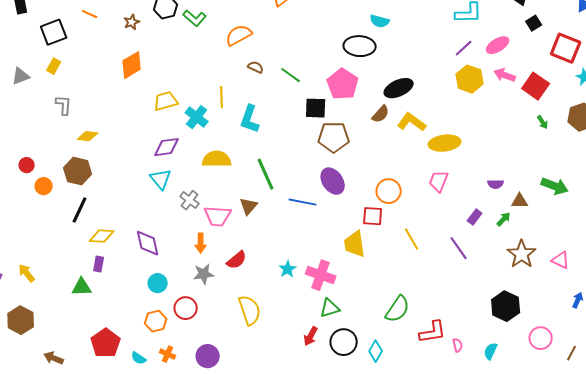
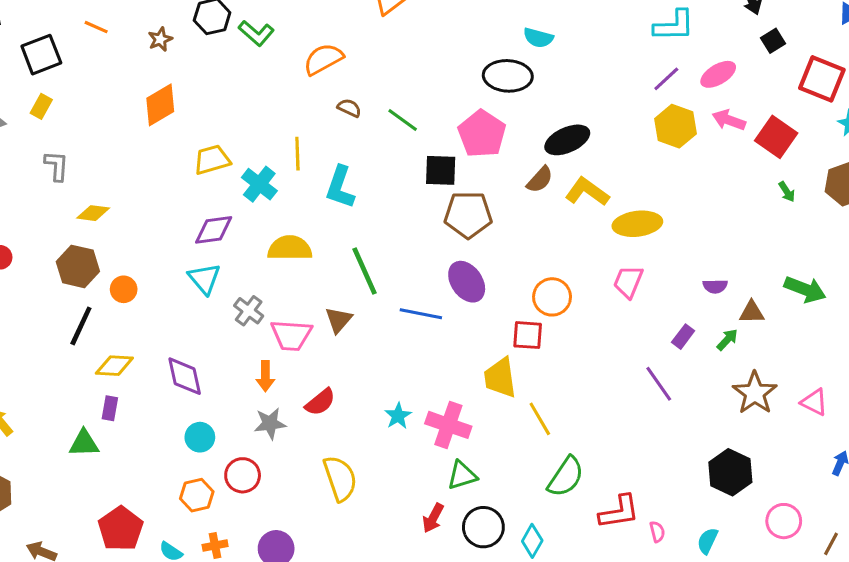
orange circle: (44, 186) -> (124, 289), moved
yellow line: (412, 239) -> (540, 419), moved
orange cross: (168, 354) -> (215, 545), turned -35

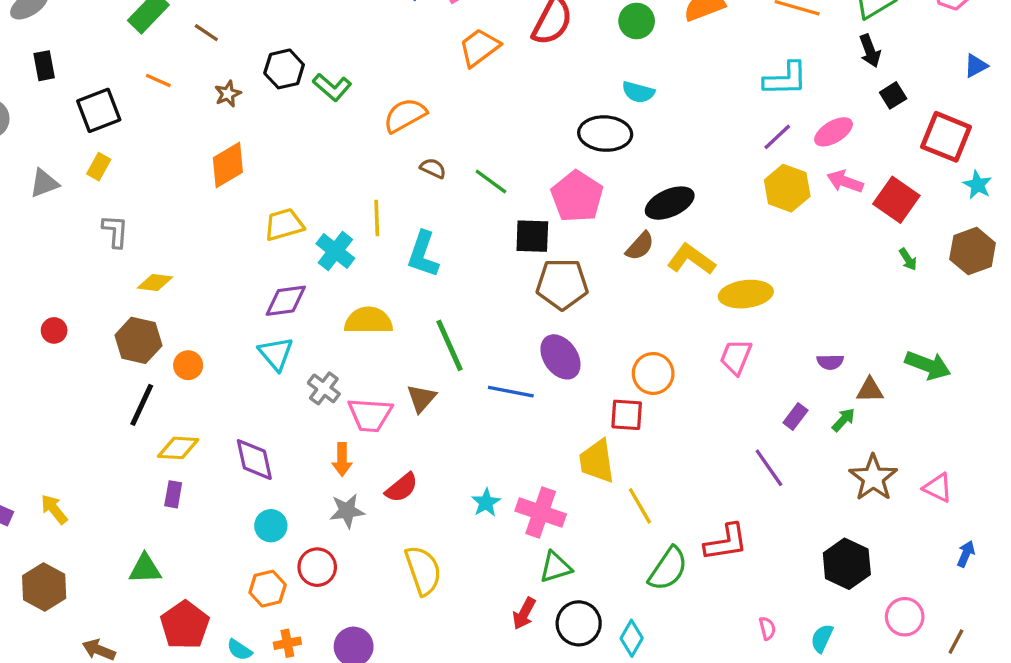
green triangle: (84, 443) -> (145, 569), moved
red L-shape: (619, 512) -> (726, 542), moved

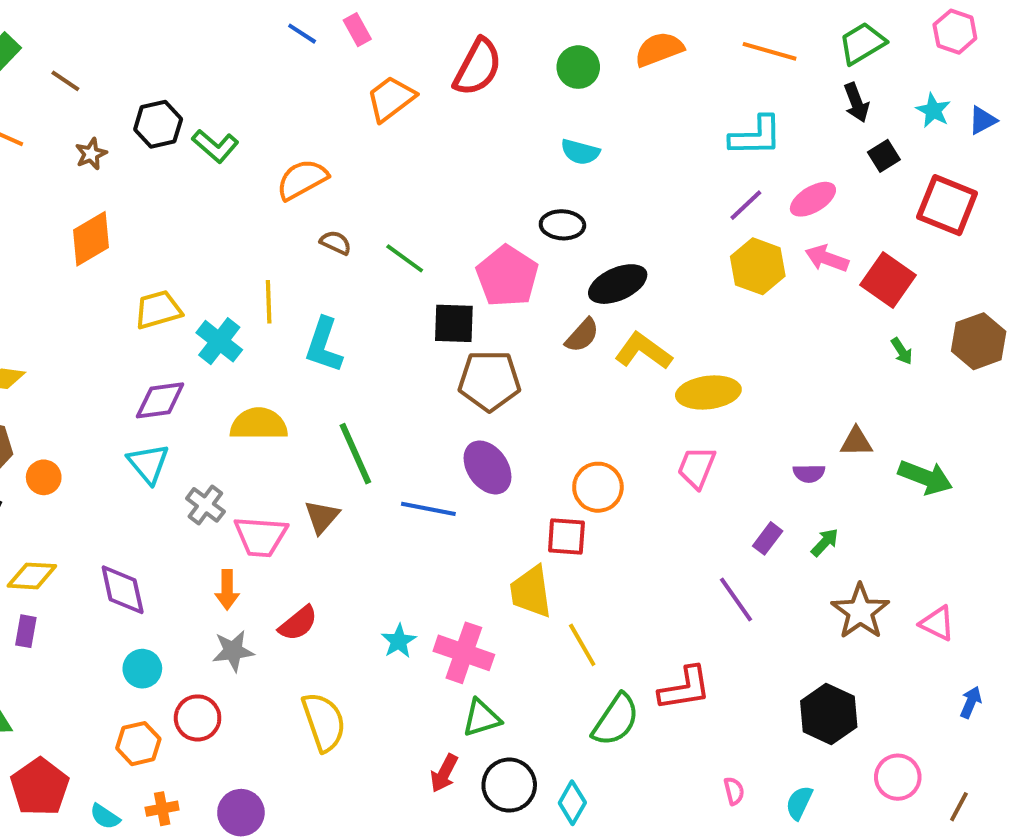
black ellipse: (605, 134) -> (562, 225), moved, size x0.7
cyan star: (977, 185) -> (933, 110), moved
brown triangle: (870, 390) -> (856, 442), moved

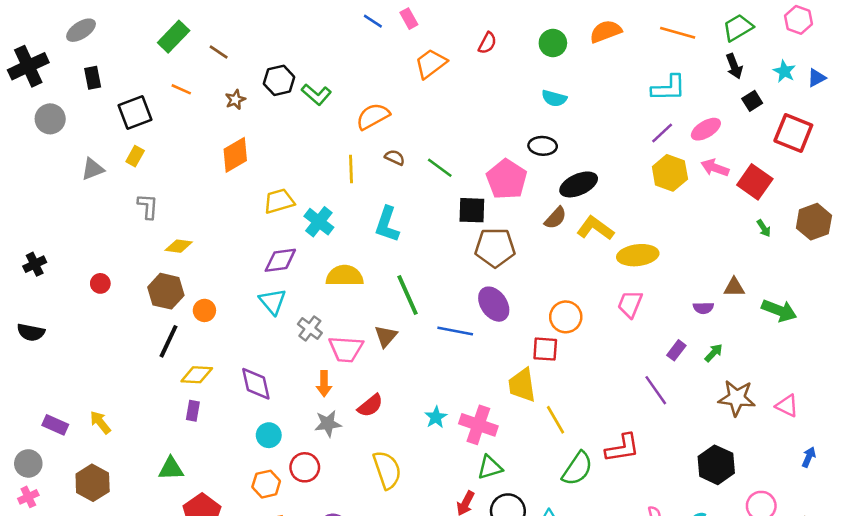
red semicircle: (478, 67) -> (487, 43), size x0.6
yellow line: (269, 302) -> (351, 169), moved
brown star: (860, 611) -> (737, 398), turned -30

